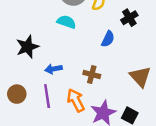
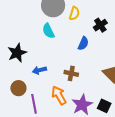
cyan semicircle: (66, 22) -> (48, 31), turned -133
brown circle: (17, 94) -> (18, 88), moved
purple line: (47, 96) -> (34, 104), moved

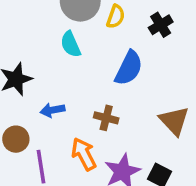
black cross: (100, 25) -> (161, 25), moved
blue semicircle: (83, 43) -> (129, 68), size x1.5

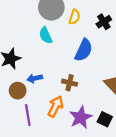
brown circle: (16, 139) -> (18, 91), moved
orange arrow: (84, 154) -> (55, 106), turned 55

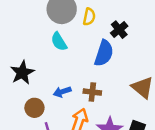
black cross: (104, 22) -> (119, 30), moved
blue arrow: (35, 78) -> (62, 92), moved

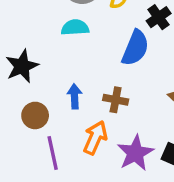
cyan semicircle: (59, 42) -> (75, 28), turned 114
blue arrow: (62, 92) -> (75, 96), turned 102

